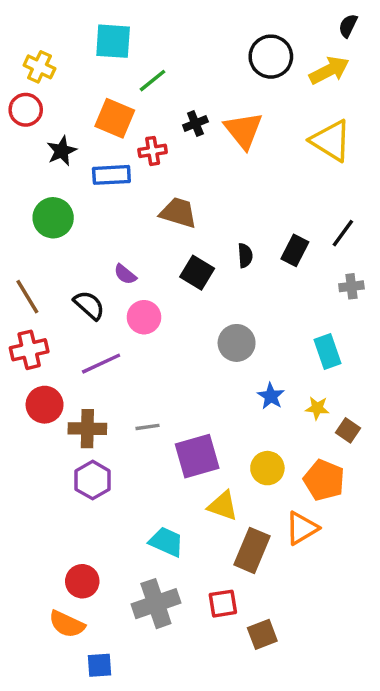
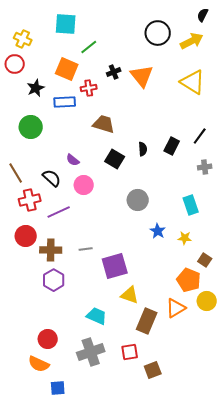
red cross: (29, 350) -> (30, 200), moved
brown square: (348, 430) -> (205, 260), moved
yellow circle: (267, 468) -> (207, 301), moved

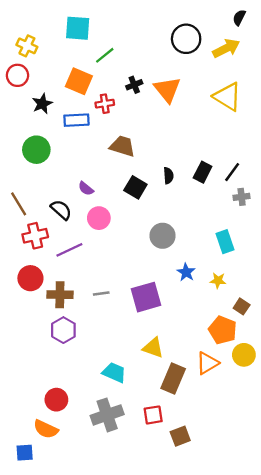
black line: (200, 136) -> (232, 172), moved
purple square: (115, 266) -> (146, 297), moved
blue square: (58, 388) -> (25, 453), moved

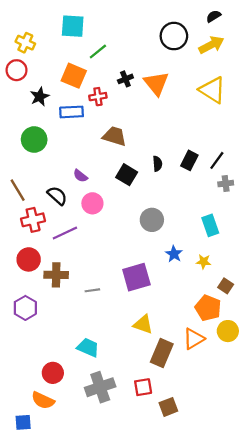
black semicircle: (239, 18) -> (214, 16), moved, turned 32
gray line: (101, 294) -> (92, 290), moved
purple hexagon: (63, 330) -> (25, 308), moved
cyan trapezoid: (114, 373) -> (88, 348), moved

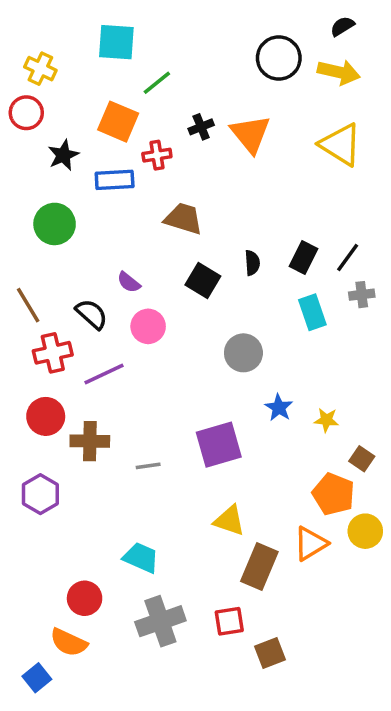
yellow arrow: (211, 45) -> (339, 72), turned 40
cyan rectangle: (210, 225) -> (312, 312), moved
blue square: (23, 422) -> (37, 678), turned -35

